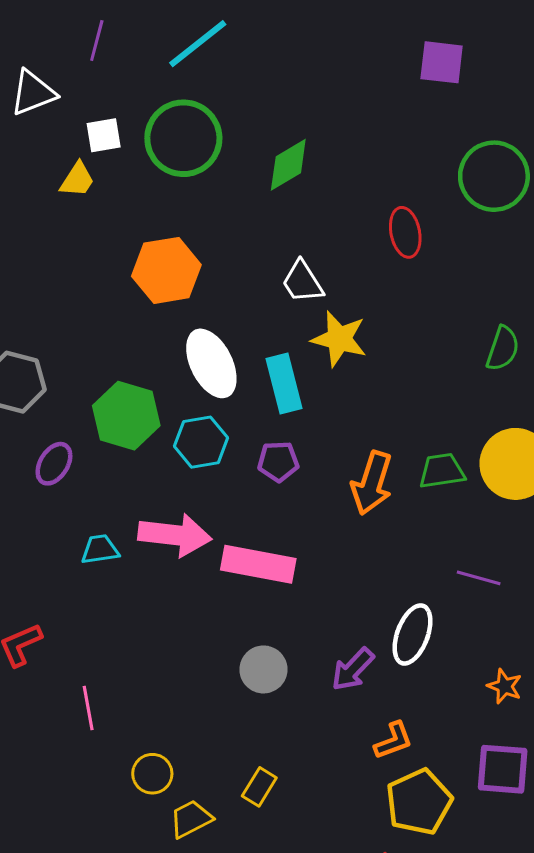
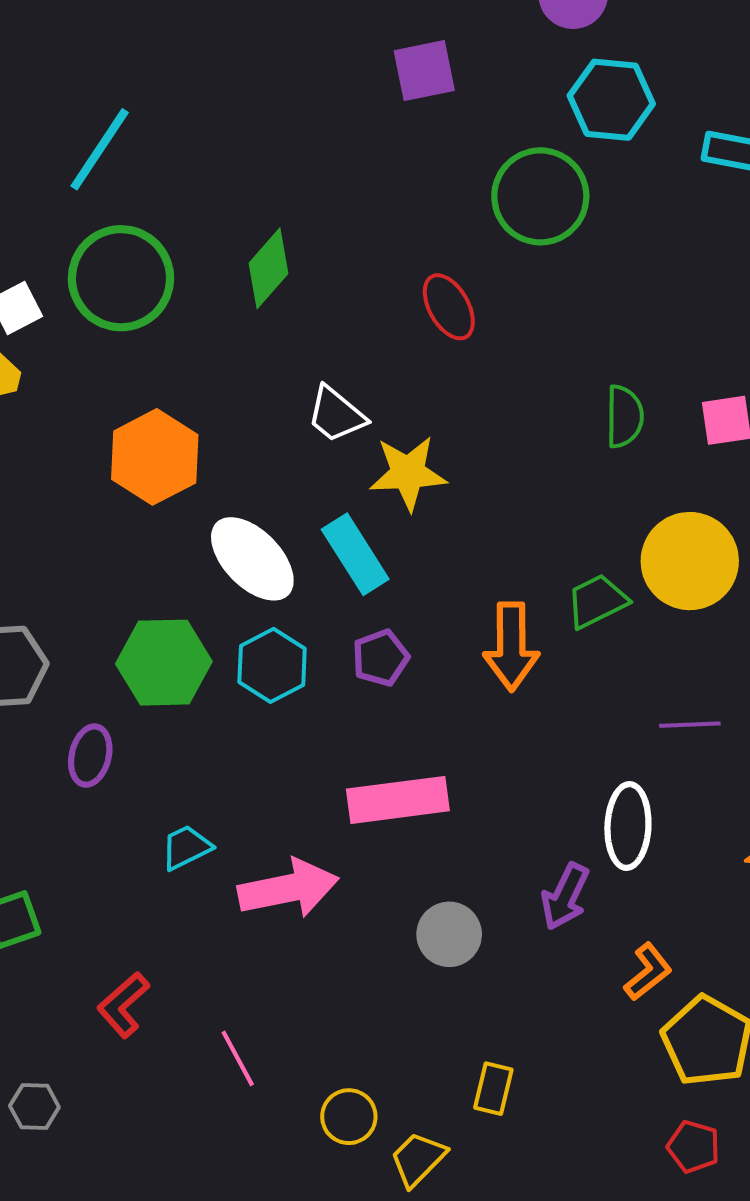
pink arrow: (175, 535) -> (288, 888), moved

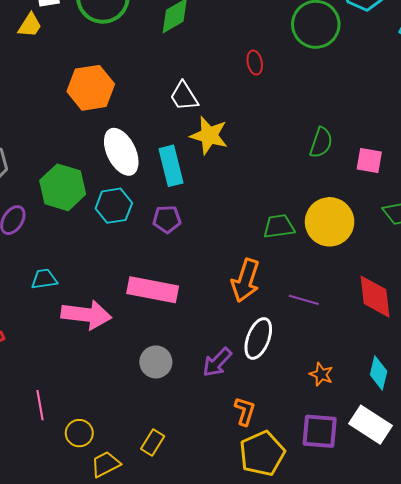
red ellipse: (449, 307) -> (255, 63), size x0.7
orange arrow: (511, 646) -> (246, 280), moved
orange L-shape: (648, 972) -> (245, 411), turned -52
pink line: (238, 1058) -> (40, 405), moved

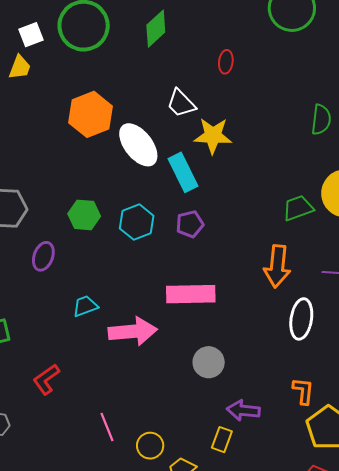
red ellipse: (255, 63) -> (226, 62), moved, turned 30
white ellipse: (121, 152) -> (138, 145), moved
green hexagon: (63, 187) -> (84, 215), size x0.7
purple arrow: (217, 362) -> (243, 410), moved, turned 64

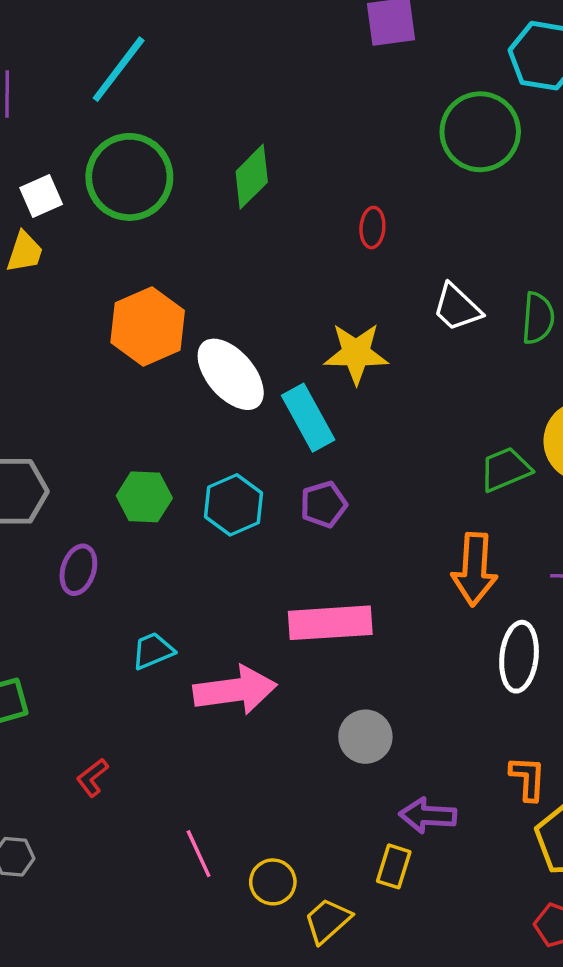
white trapezoid: (181, 103) -> (457, 308), moved
red L-shape: (46, 379) -> (92, 778), size x0.7

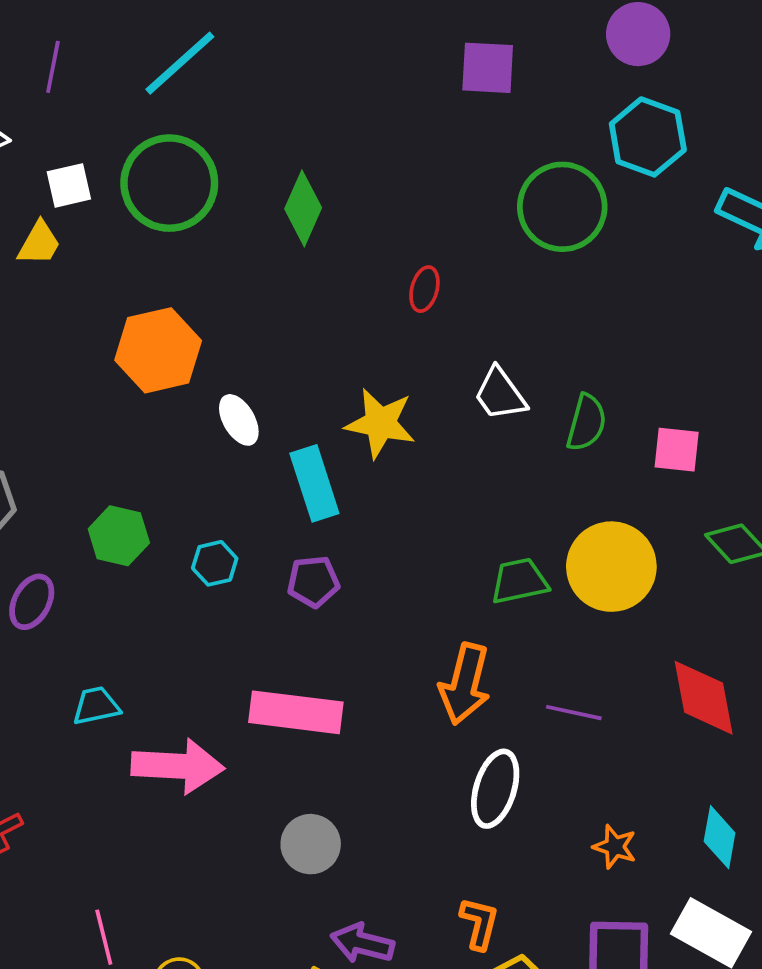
green diamond: (252, 177) -> (303, 208), turned -32
white ellipse: (231, 374) -> (239, 420), size x0.6
cyan hexagon: (233, 505) -> (215, 563), size x0.7

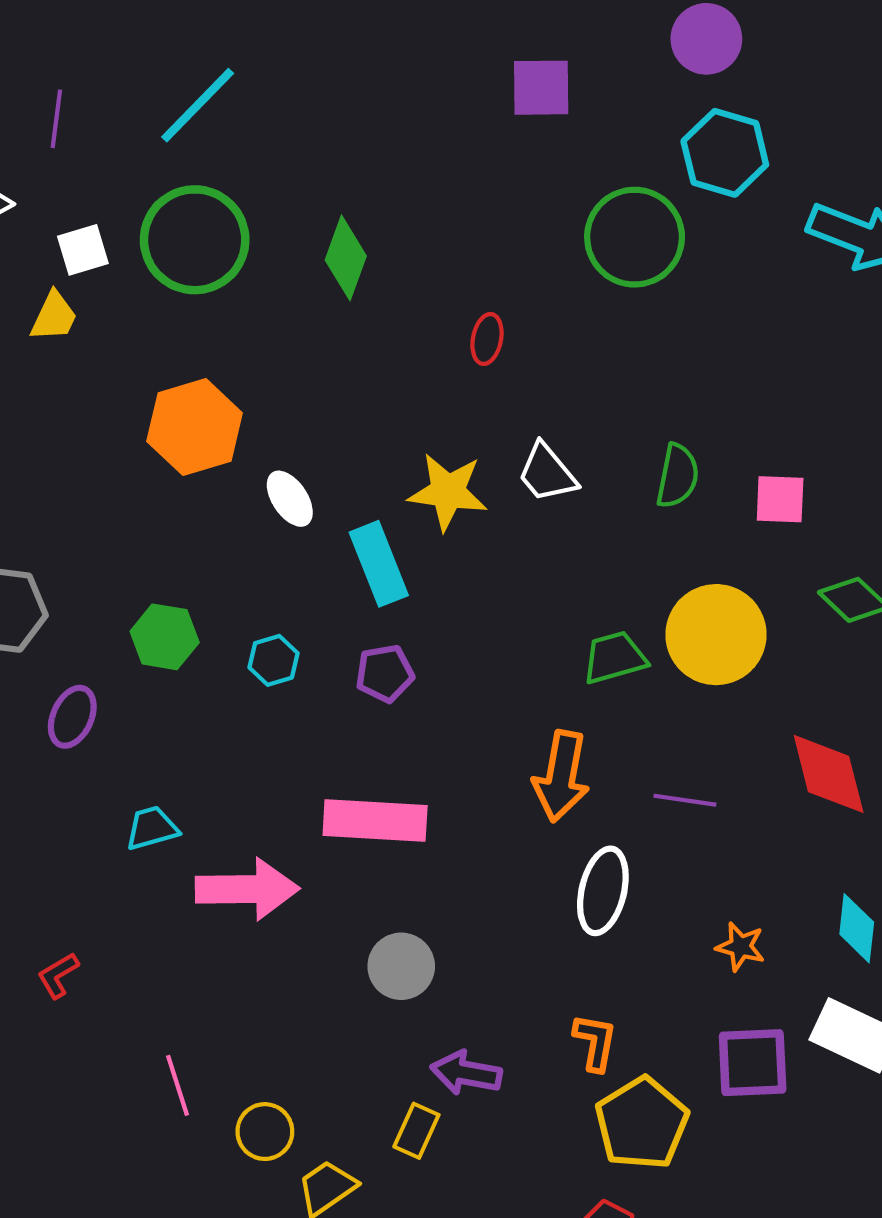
white trapezoid: (500, 394) -> (547, 473), moved

